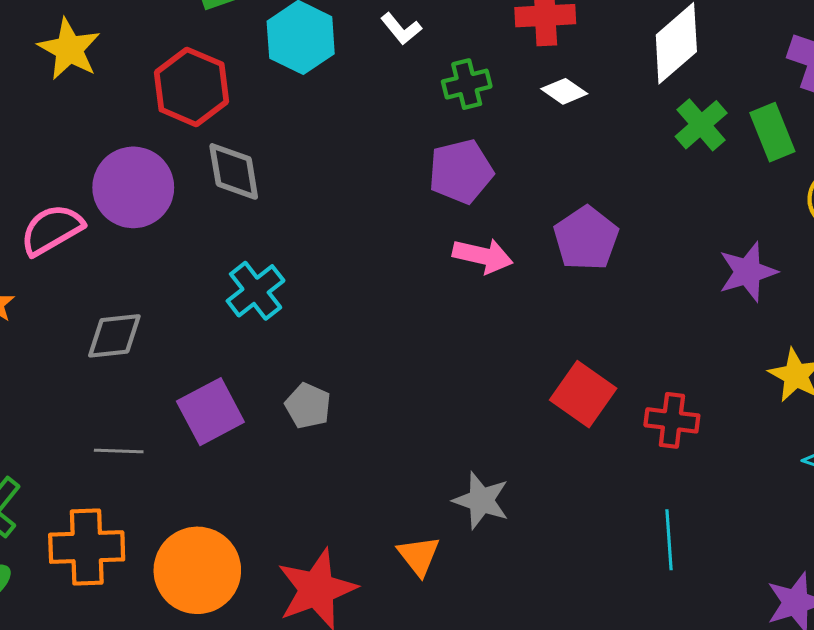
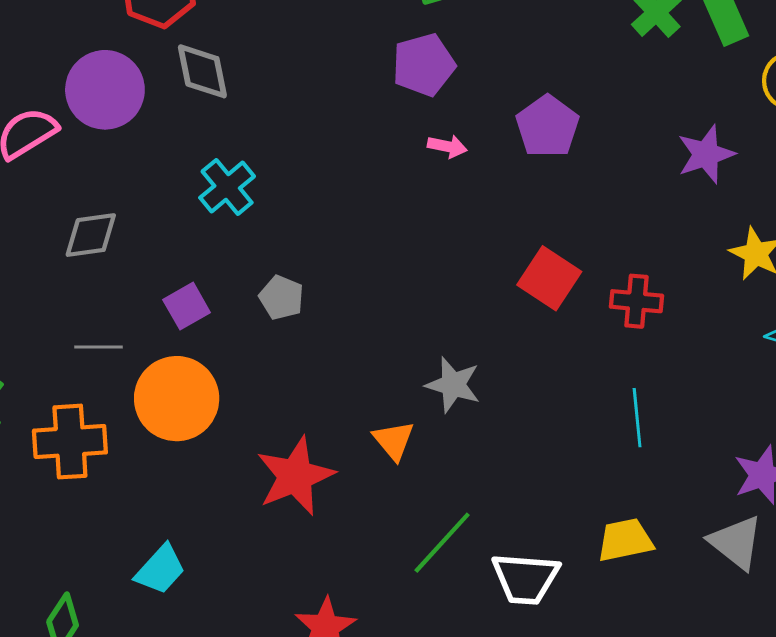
pink arrow: (483, 256) -> (447, 146), size x0.7
purple square: (210, 412) -> (187, 306), size x0.7
orange circle: (197, 570) -> (177, 399), moved

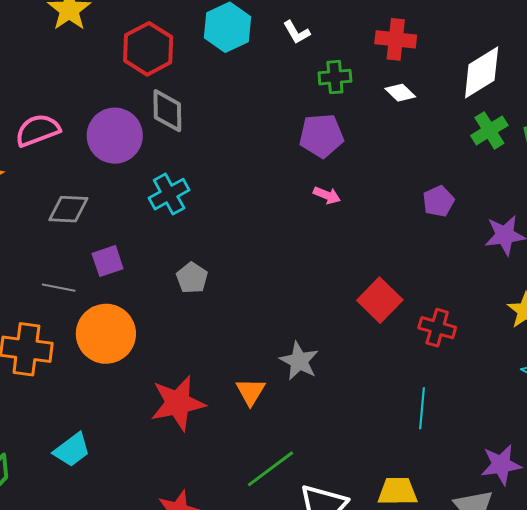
purple circle: (105, 90) -> (115, 136), moved
purple pentagon: (548, 126) -> (438, 201), moved, size x0.7
purple square: (187, 306) -> (108, 261), moved

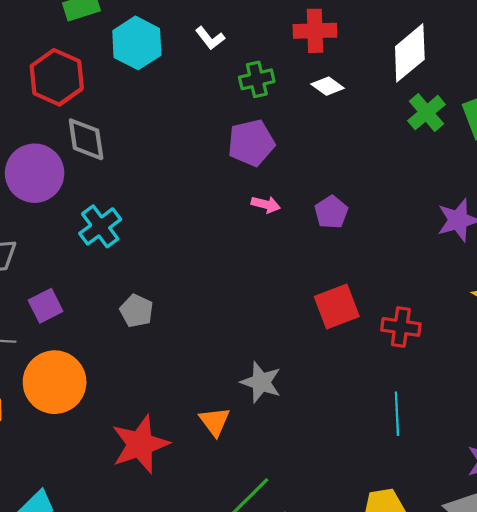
purple pentagon: (438, 201) -> (331, 212), moved
red square: (380, 300) -> (337, 307), turned 33

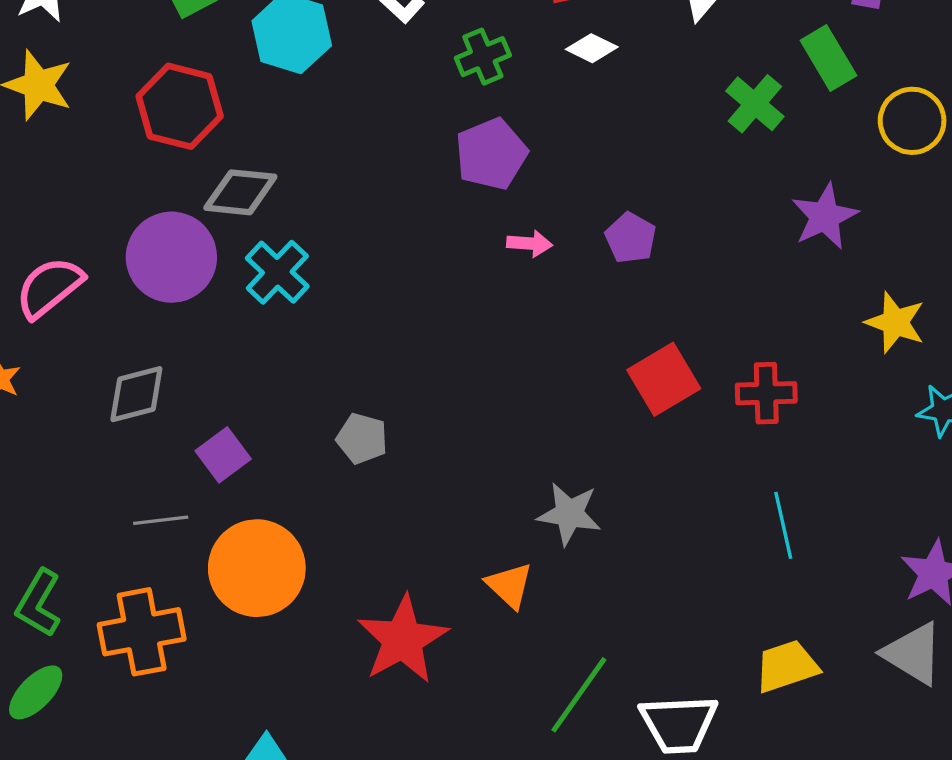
green cross: (427, 113) -> (755, 104), moved
gray diamond: (86, 139) -> (240, 192), turned -66
cyan cross: (100, 226) -> (277, 272), moved

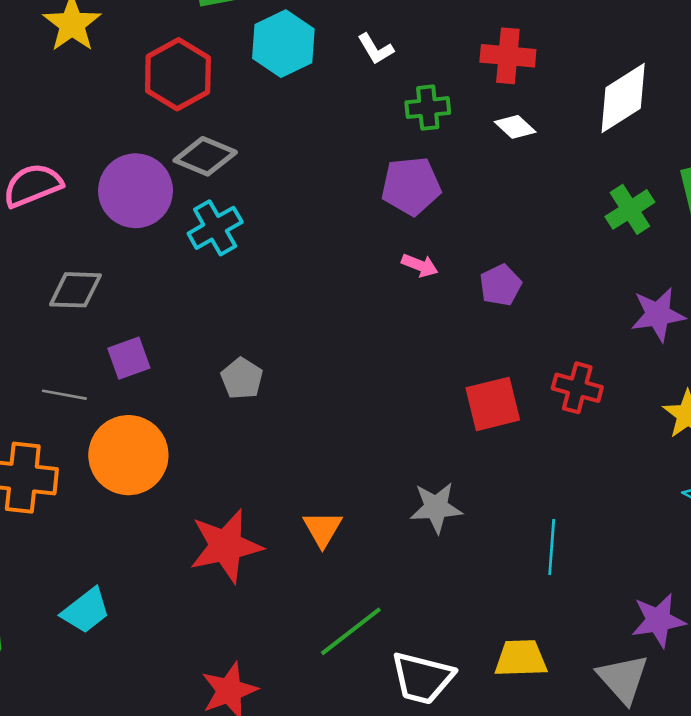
red cross: (766, 393) -> (577, 388), moved
gray star: (569, 514) -> (436, 508), moved, turned -30

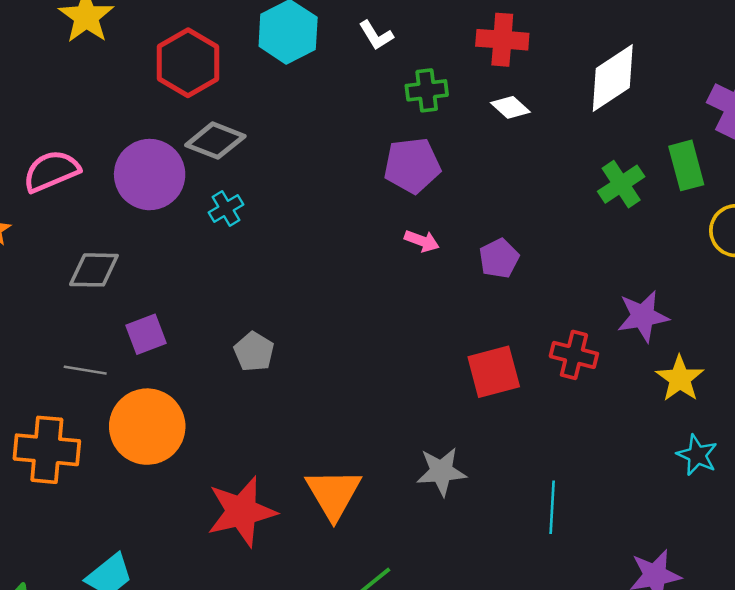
cyan cross: (215, 228) -> (226, 209), size x0.7
purple star: (658, 315) -> (643, 316), moved
orange triangle: (323, 529) -> (333, 494), size x1.5

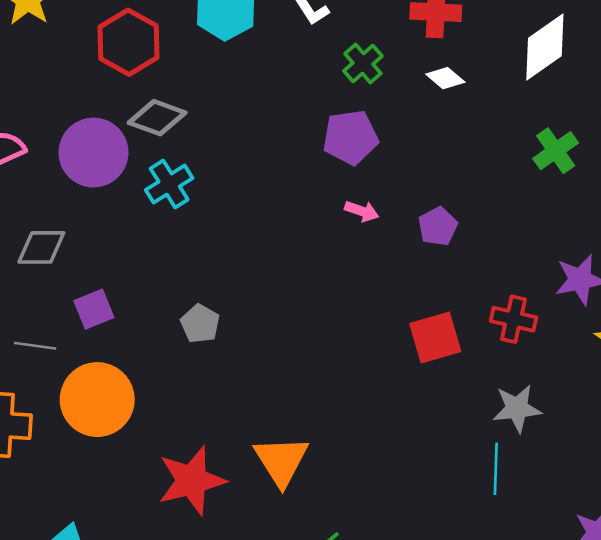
green cross: (427, 90) -> (363, 64), turned -33
cyan cross: (226, 209) -> (169, 184), size x1.4
gray star: (441, 471) -> (517, 408), moved

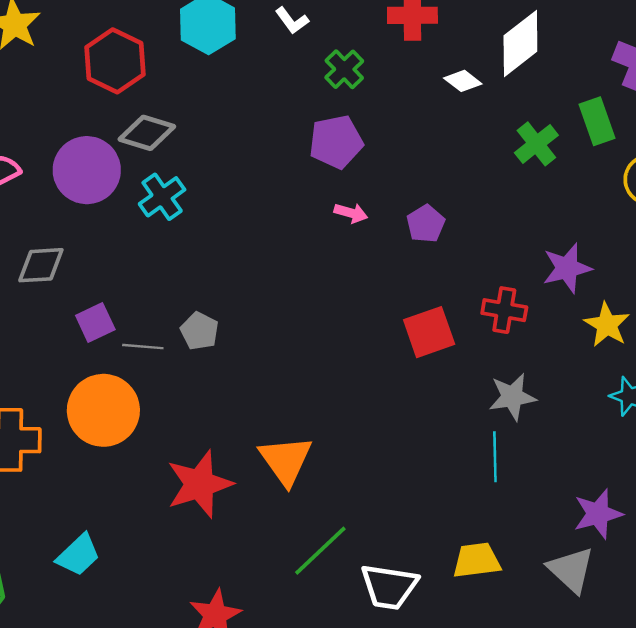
white diamond: (445, 78) -> (463, 81), moved
gray line: (35, 346) -> (143, 347), moved

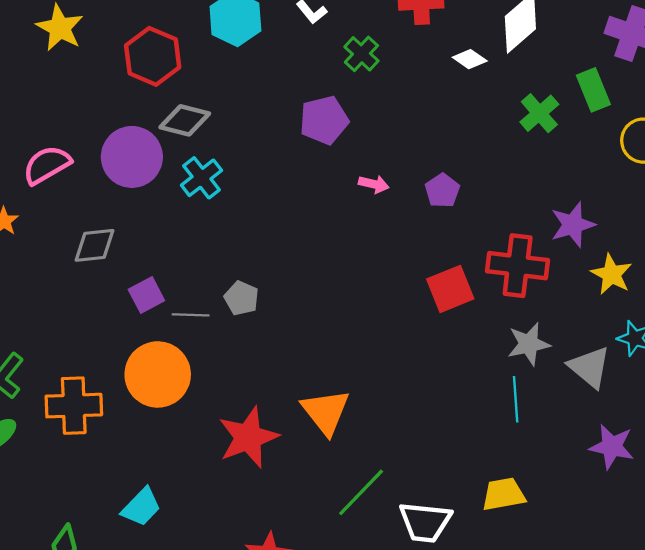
purple pentagon: (336, 142) -> (324, 120), moved
red cross: (504, 310) -> (518, 266), size x1.5
purple star: (598, 514) -> (612, 447), turned 30
gray triangle: (571, 570) -> (590, 367), moved

